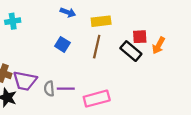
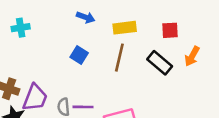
red square: (140, 37) -> (170, 30), moved
purple trapezoid: (25, 81) -> (35, 98), turned -80

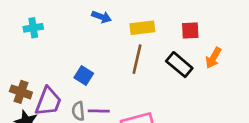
blue square: (79, 55) -> (84, 76), moved

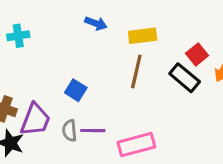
red square: (190, 30) -> (197, 54), moved, turned -36

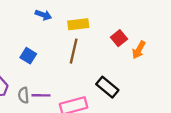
black rectangle: (185, 78) -> (107, 87), moved
blue square: (76, 90) -> (28, 56), moved

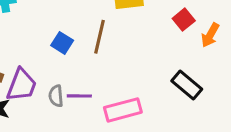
brown line: (74, 51) -> (100, 37), moved
black rectangle: (107, 87) -> (187, 85), moved

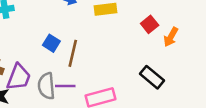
brown line: (100, 37) -> (73, 53), moved
gray semicircle: (56, 96) -> (46, 86), size x1.5

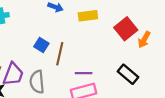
red square: (150, 24) -> (126, 29), size x1.5
purple line: (65, 86) -> (84, 73), moved

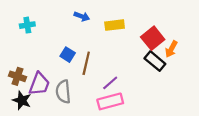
purple line: (84, 73) -> (110, 83), turned -42
black rectangle: (128, 74) -> (155, 61), moved

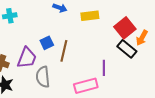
blue square: (68, 55) -> (47, 43), turned 32
purple line: (110, 83) -> (104, 68), moved, turned -49
purple trapezoid: (39, 84) -> (27, 58), moved

